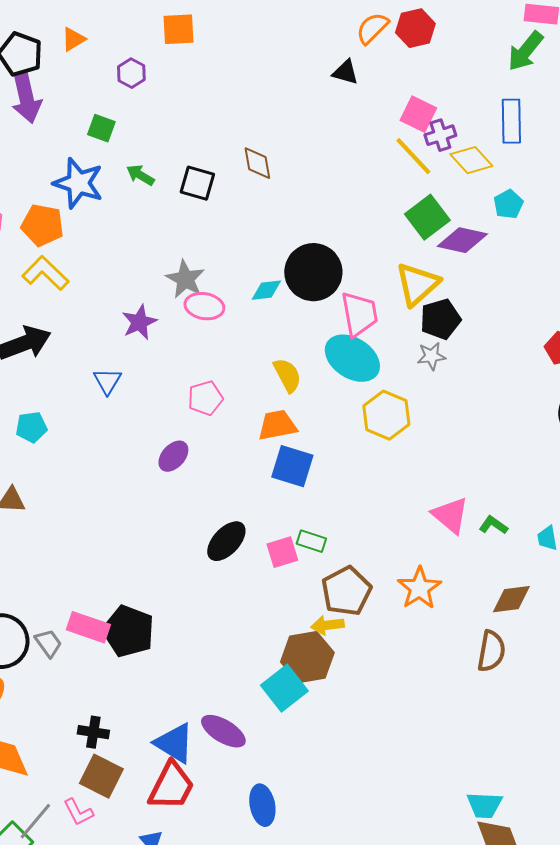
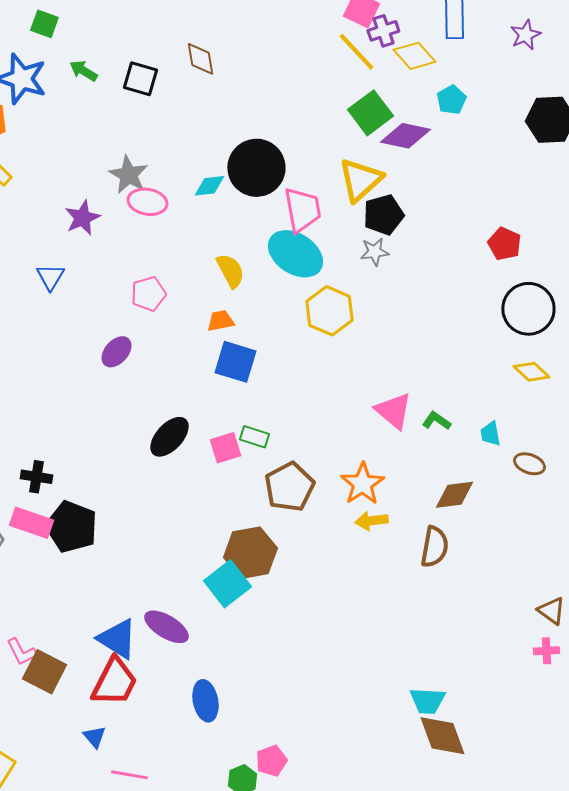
orange trapezoid: (277, 425) -> (220, 321), size x0.7
yellow arrow: (327, 625) -> (371, 521), moved
black cross: (93, 732) -> (36, 477), moved
pink L-shape: (78, 812) -> (21, 652), moved

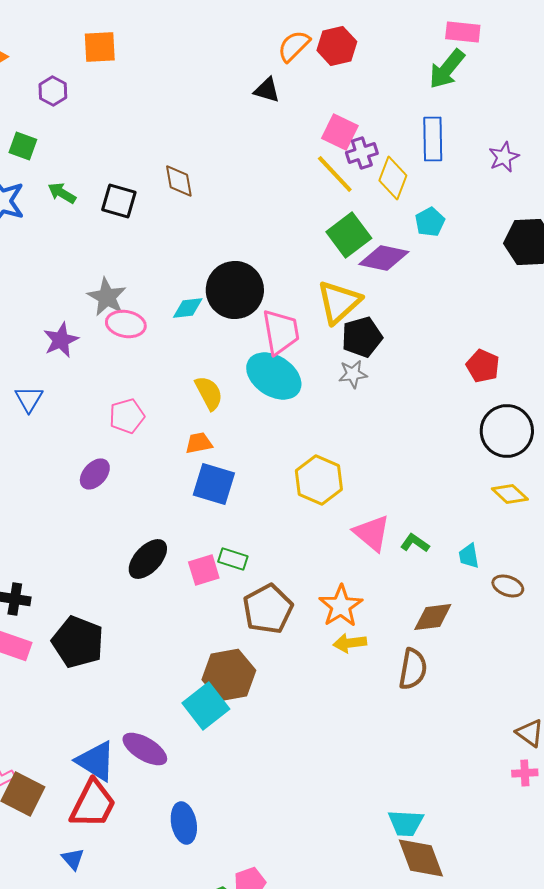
yellow diamond: (414, 56) -> (393, 178), turned 63
yellow hexagon: (329, 311) -> (319, 480), moved
black pentagon: (71, 527) -> (78, 642), moved

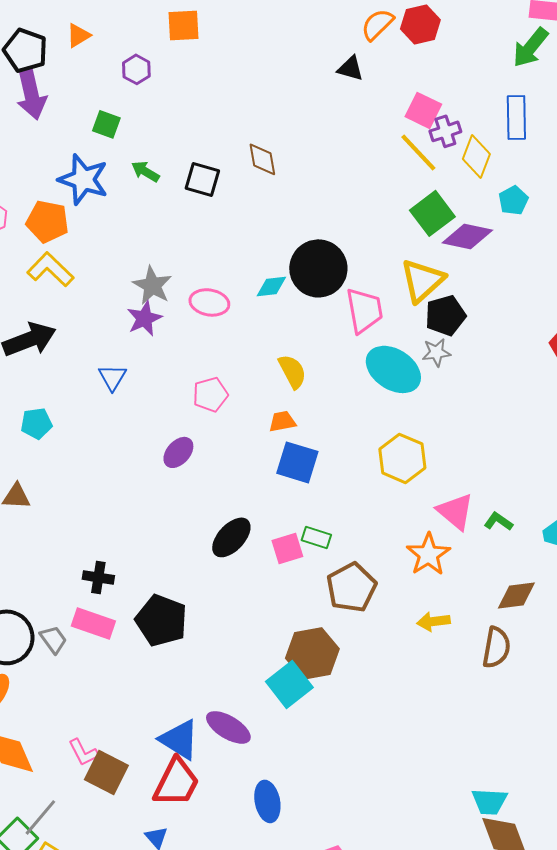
gray star: (107, 297) -> (152, 285), moved
cyan ellipse: (274, 376) -> (393, 369), moved
orange star: (341, 606) -> (428, 554), moved

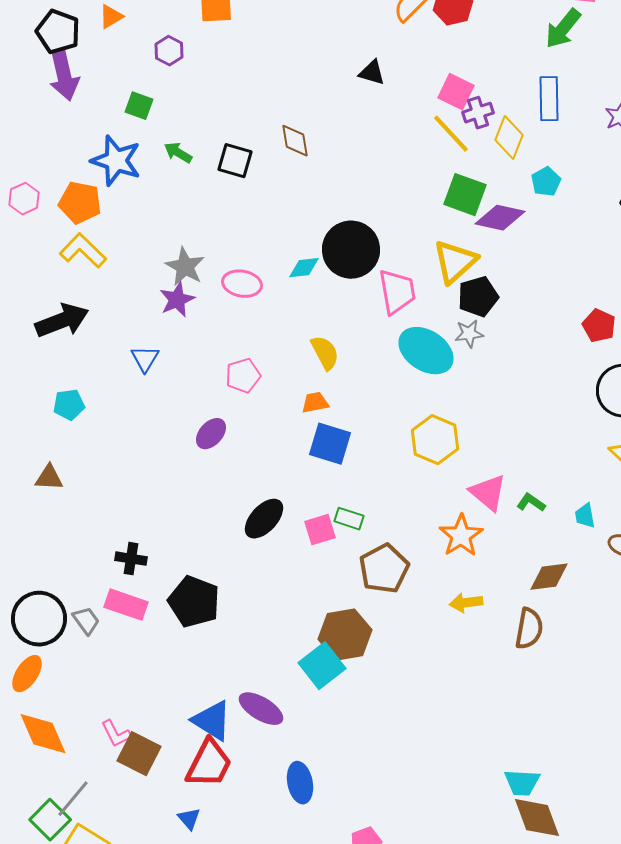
black triangle: (350, 68) -> (372, 73), moved
green square: (432, 213) -> (465, 195), turned -33

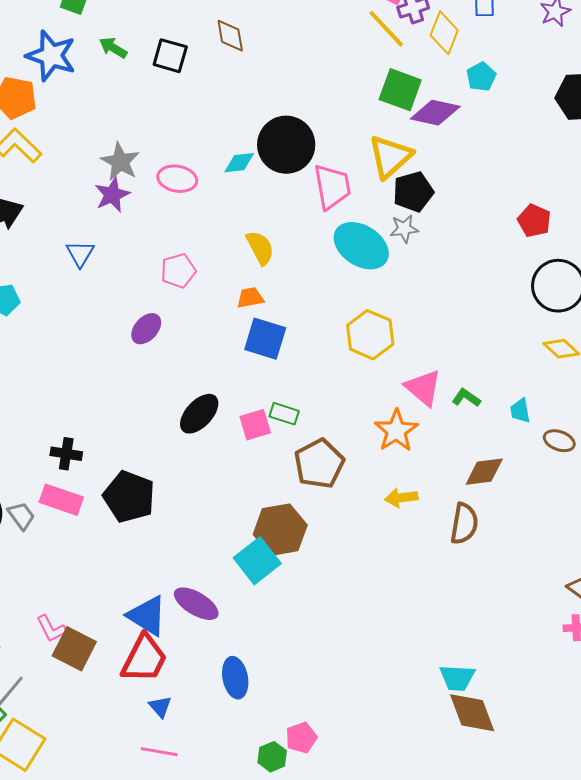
blue triangle: (189, 819) -> (160, 707), moved

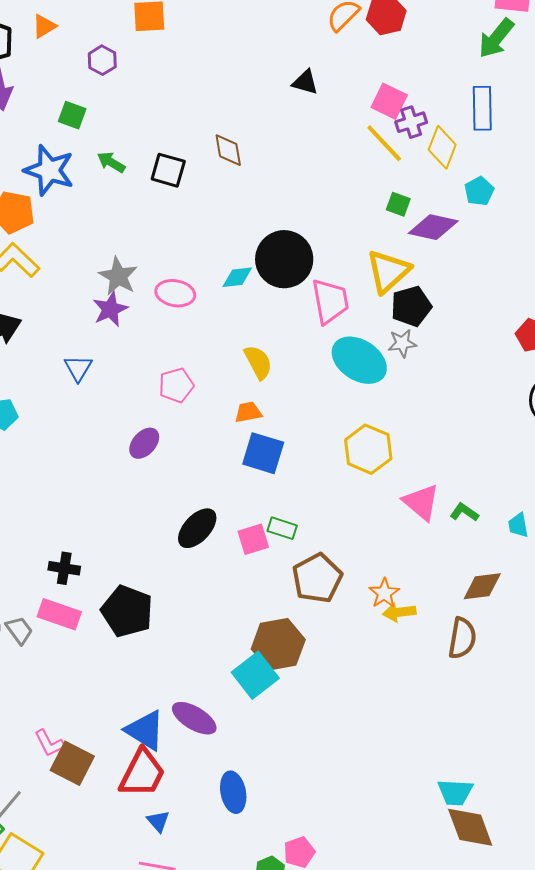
green square: (400, 90) -> (398, 204), size x0.6
orange star: (396, 431) -> (384, 593), moved, size x0.7

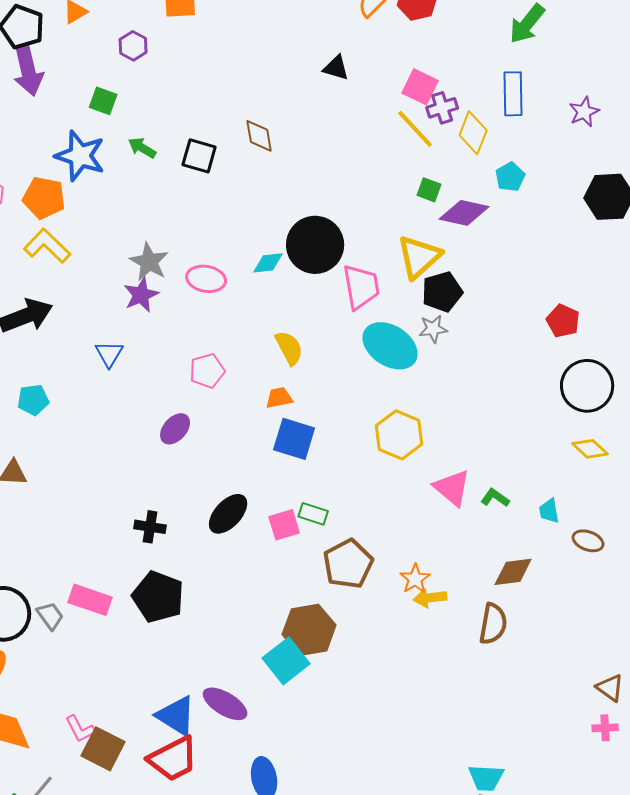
black cross: (64, 568) -> (150, 527), moved
red trapezoid: (142, 773) -> (173, 759), turned 36

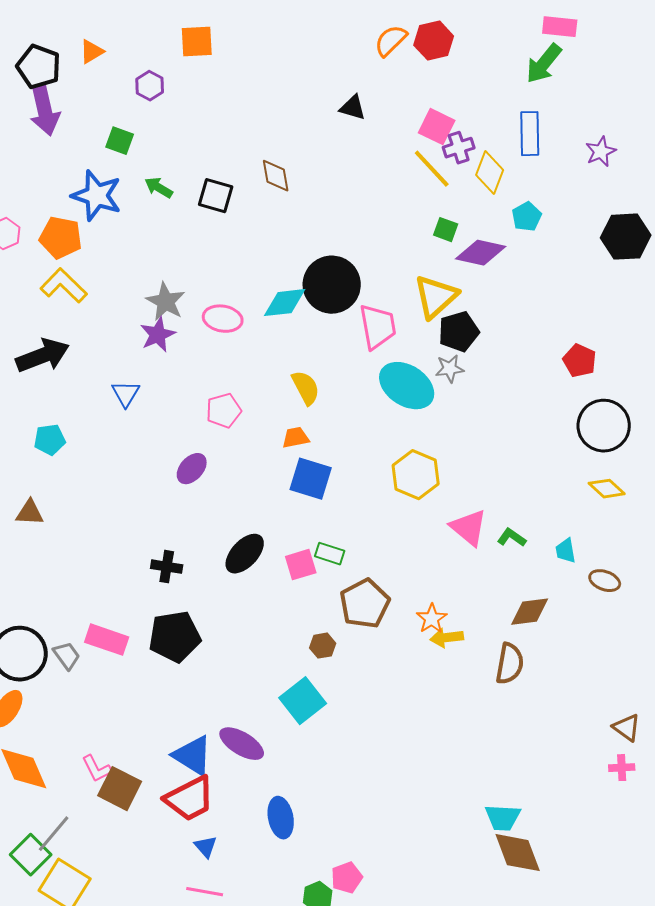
cyan diamond: (268, 263) -> (285, 303), size x1.4
black pentagon: (158, 597) -> (175, 637), turned -30
brown hexagon: (309, 630) -> (323, 646), moved, size x0.5

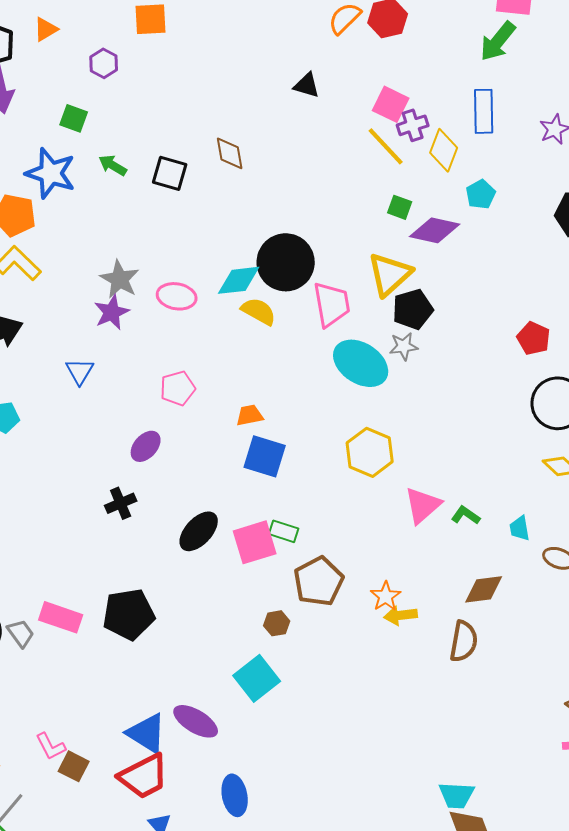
yellow semicircle: (306, 388) -> (259, 311), moved, turned -33
pink triangle: (469, 528) -> (423, 505), turned 39
pink square: (301, 565) -> (255, 542), size x1.4
black cross: (167, 567) -> (121, 503), moved, turned -32
brown square: (120, 789) -> (74, 766), size x0.7

